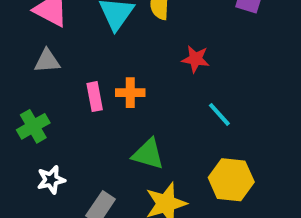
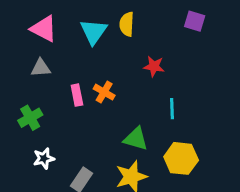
orange cross: (130, 93) -> (104, 92), turned 30
cyan line: (219, 114) -> (172, 109), turned 40
green triangle: (148, 154) -> (136, 139), moved

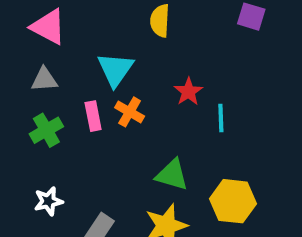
cyan triangle: (94, 32) -> (115, 69), moved
red star: (154, 66) -> (188, 92), moved, turned 30
cyan line: (172, 109) -> (221, 118), moved
green cross: (30, 118) -> (46, 130), moved

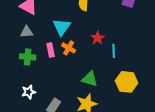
green cross: (46, 130) -> (28, 57), turned 35
yellow hexagon: (233, 201) -> (127, 82), moved

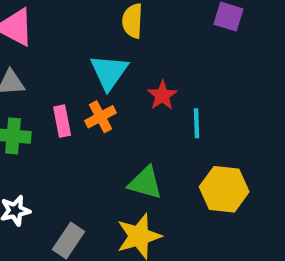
cyan triangle: (62, 27) -> (109, 72), moved
orange cross: (69, 48) -> (100, 117), turned 32

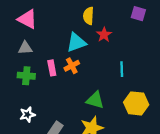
cyan triangle: (109, 72) -> (76, 42), turned 35
red star: (162, 95) -> (104, 35), moved

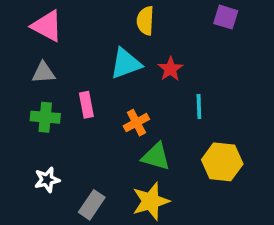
red star: (104, 35) -> (170, 69), moved
orange cross: (72, 66) -> (136, 123), moved

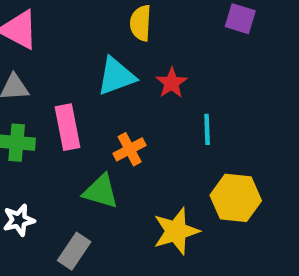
pink rectangle: (86, 105) -> (68, 127), size x1.4
green triangle: (156, 157) -> (101, 191), moved
yellow star: (151, 201) -> (176, 231), moved

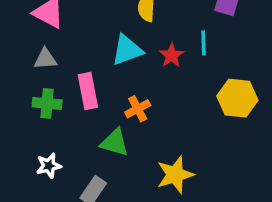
cyan line: (207, 129) -> (204, 43), moved
yellow hexagon: (236, 198) -> (237, 98), moved

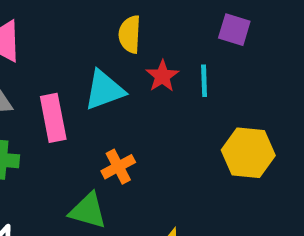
red star: (172, 55) -> (162, 76), moved
pink rectangle: (88, 91) -> (53, 118), moved

